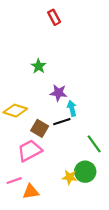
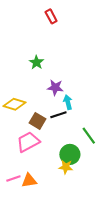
green circle: (85, 172) -> (70, 154), moved
pink line: (14, 181) -> (13, 178), moved

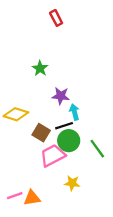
pink trapezoid: (28, 142) -> (53, 156), moved
green circle: (70, 154) -> (69, 141), moved

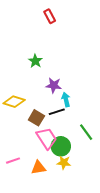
green circle: (69, 141) -> (61, 146), moved
pink trapezoid: (53, 156) -> (47, 138), turned 85
pink line: (15, 196) -> (13, 161), moved
orange triangle: (32, 198) -> (38, 168), moved

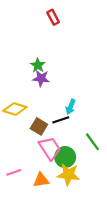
purple star: (54, 85) -> (41, 78), moved
cyan arrow: (66, 100) -> (71, 107), turned -144
yellow star: (64, 163) -> (68, 175), size x1.5

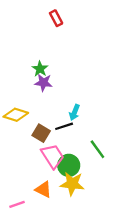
pink line: (14, 172) -> (17, 204), moved
orange triangle: (41, 180) -> (43, 189), turned 35

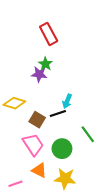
red rectangle: (56, 18) -> (49, 34), moved, size x1.5
green star: (40, 69) -> (45, 64), moved
pink trapezoid: (53, 156) -> (33, 144), moved
yellow star: (72, 184) -> (65, 179), moved

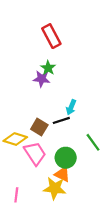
yellow diamond: (14, 103) -> (15, 139), moved
orange triangle: (39, 170) -> (62, 174), moved
yellow star: (65, 179) -> (55, 188), moved
pink line: (15, 184) -> (16, 195), turned -64

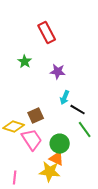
green star: (48, 68) -> (25, 62), moved
purple star: (42, 79) -> (58, 72), moved
black line: (61, 120) -> (78, 110), moved, turned 49
brown square: (39, 127) -> (36, 116), turned 35

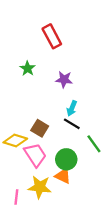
black line: (78, 110) -> (72, 124), moved
brown square: (36, 116) -> (40, 128), turned -35
yellow star: (50, 172) -> (40, 187), moved

